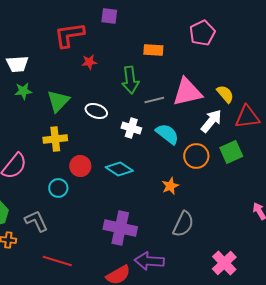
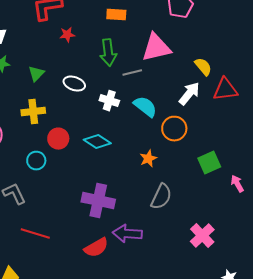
orange rectangle: (153, 50) -> (116, 15), moved
pink triangle: (187, 92) -> (156, 48), moved
green triangle: (58, 101) -> (36, 74), size x0.7
green square: (231, 152) -> (209, 163), moved

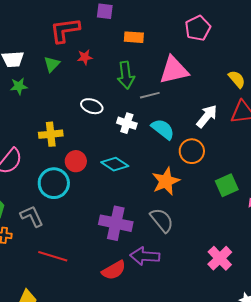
yellow semicircle: (203, 67) -> (237, 79), moved
green triangle: (36, 74) -> (52, 64), moved
orange star: (148, 159) -> (166, 181), size x1.6
cyan circle: (36, 161) -> (54, 183), size x1.6
gray semicircle: (161, 197) -> (162, 220), moved, turned -64

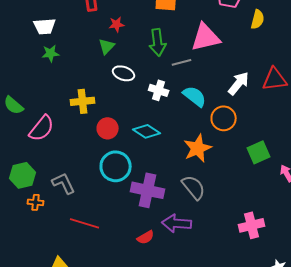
green triangle: (52, 64) -> (107, 46), moved
yellow semicircle: (237, 79) -> (258, 19), moved, turned 54
cyan circle: (54, 183) -> (116, 166), moved
pink cross: (220, 258) -> (252, 225), turned 30
red semicircle: (114, 270) -> (146, 237), size x0.7

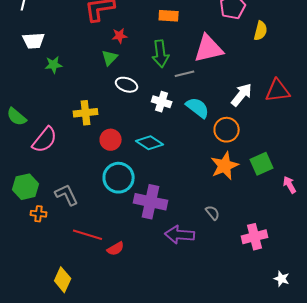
white trapezoid: (45, 26) -> (34, 41), moved
orange star: (198, 148) -> (225, 166), moved
gray semicircle: (194, 187) -> (213, 213), moved, size x0.6
red semicircle: (146, 237) -> (116, 249), moved

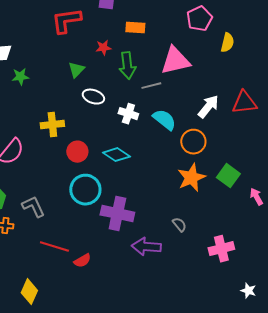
red star: (120, 36) -> (103, 48), moved
green square: (262, 164) -> (228, 176), turned -30

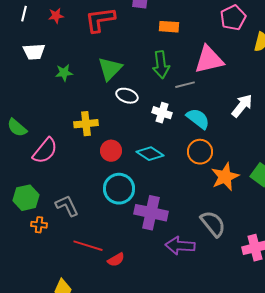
red star: (103, 48) -> (56, 16), moved
green triangle: (76, 70) -> (110, 69), size x1.5
green star: (20, 77) -> (64, 73), moved
orange circle: (193, 142) -> (200, 152), moved
gray semicircle: (179, 225) -> (213, 224), size x1.8

